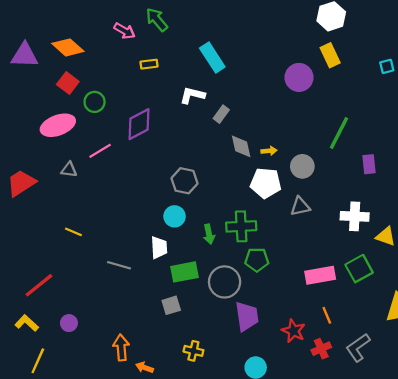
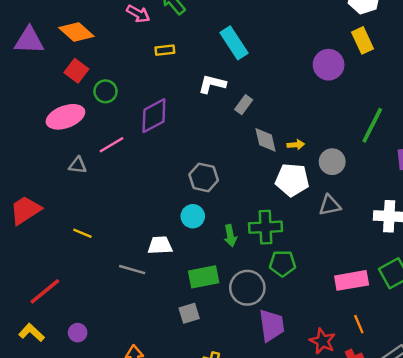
red trapezoid: (21, 183) -> (25, 210), moved
white trapezoid: (159, 247) -> (160, 245), moved, turned -90

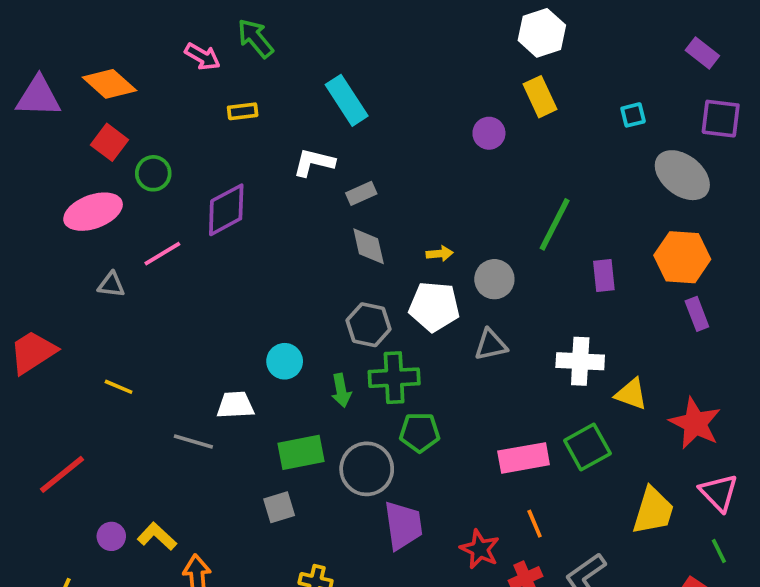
purple circle: (329, 65) -> (489, 133), size x0.7
gray rectangle: (244, 105) -> (361, 193), turned 30
gray diamond: (265, 140) -> (369, 246), moved
gray hexagon: (204, 177) -> (369, 325), moved
yellow L-shape: (32, 333) -> (157, 536), moved

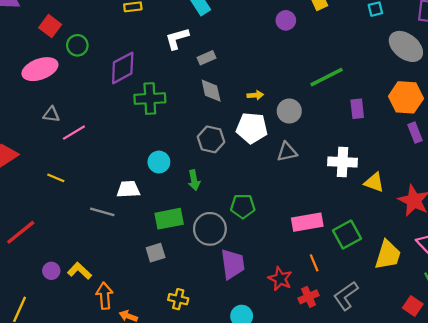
white L-shape: (314, 162) -> (177, 39), turned -30
green line: (555, 224) -> (327, 77), turned 36
pink line: (162, 254) -> (74, 133), moved
green cross: (394, 378) -> (150, 99), moved
green square: (587, 447) -> (347, 235), moved

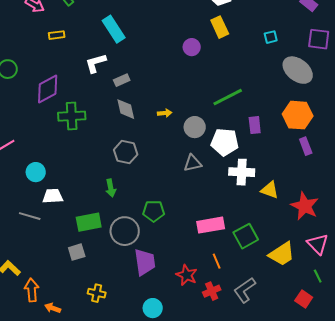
white pentagon: (252, 128) -> (225, 142), moved
cyan circle: (159, 162) -> (36, 172), moved
yellow trapezoid: (388, 255) -> (282, 254), turned 40

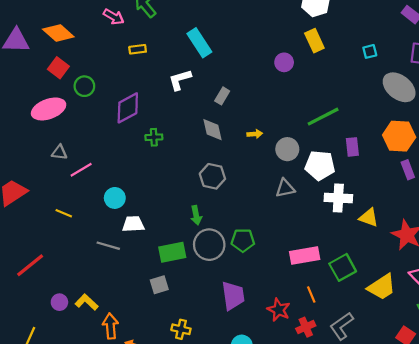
gray rectangle: (122, 80) -> (222, 96), moved, turned -35
green cross: (72, 116) -> (154, 137), size x0.6
gray circle: (125, 231) -> (209, 245), moved

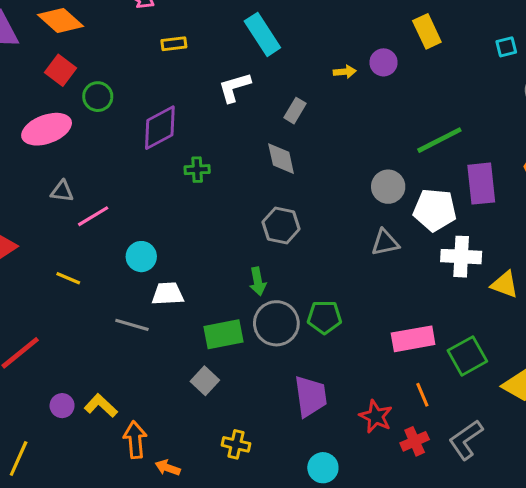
yellow arrow: (255, 134) -> (345, 72), moved
purple rectangle: (352, 147) -> (481, 184), size x1.5
gray square: (159, 285) -> (205, 381), turned -30

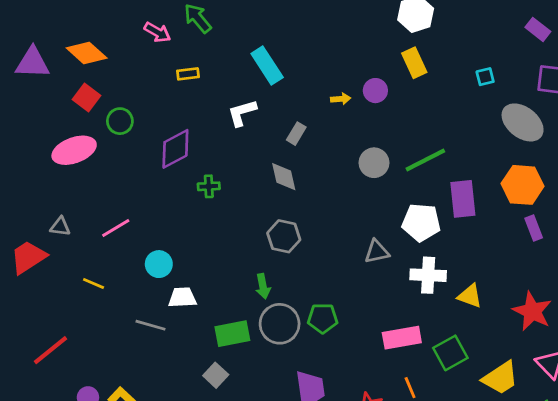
gray circle: (388, 187) -> (374, 163), moved
gray triangle: (62, 191) -> (60, 227), moved
white cross: (461, 257) -> (428, 275), moved
yellow triangle: (505, 284) -> (470, 296), moved

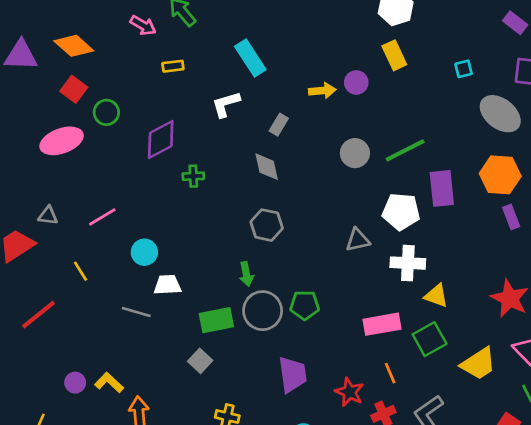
yellow arrow: (341, 99) -> (322, 91), size x1.4
yellow line: (94, 284) -> (81, 271), turned 35
yellow triangle: (470, 296) -> (436, 296), moved
red line: (50, 350) -> (38, 315), moved

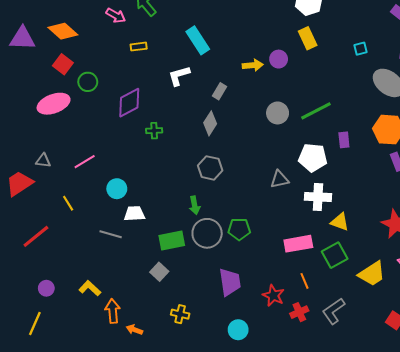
gray diamond: (267, 167) -> (210, 123), turned 45
purple rectangle: (442, 188) -> (344, 140), size x0.6
purple circle: (75, 383) -> (46, 288), moved

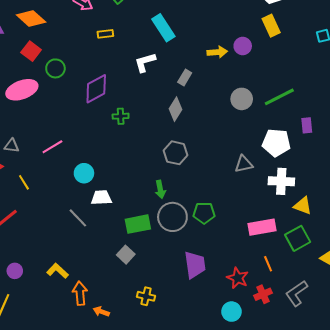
yellow line: (68, 203) -> (24, 182), moved
gray line: (111, 234) -> (78, 218), turned 30
cyan circle: (238, 330) -> (231, 312), moved

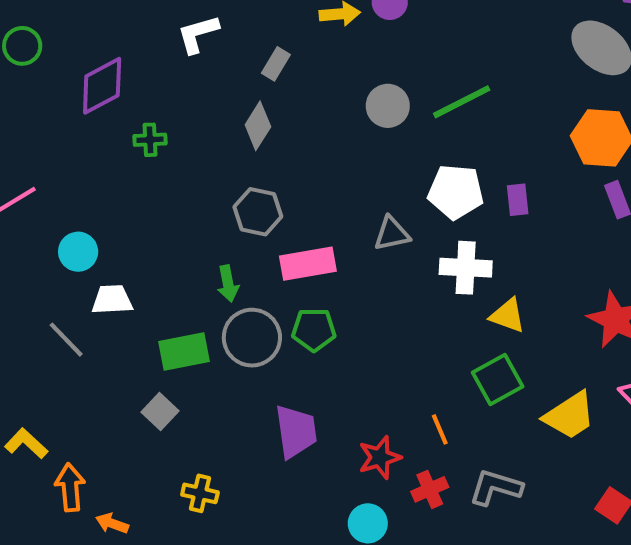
purple rectangle: (307, 125) -> (518, 200), moved
pink rectangle: (262, 227) -> (308, 264), moved
red star: (238, 278) -> (380, 457), turned 30
gray L-shape: (297, 293) -> (496, 487), turned 52

